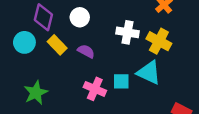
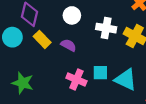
white circle: (80, 17) -> (72, 15), moved
cyan triangle: (149, 73) -> (126, 80), moved
green star: (36, 93) -> (23, 83), turned -30

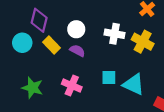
white circle: (72, 15) -> (76, 29), moved
pink cross: (76, 80) -> (72, 85), moved

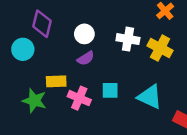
yellow rectangle: (52, 45) -> (56, 81), moved, turned -48
purple semicircle: (77, 51) -> (86, 58), turned 120
cyan square: (109, 78) -> (110, 90), moved

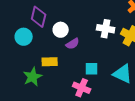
white circle: (84, 34) -> (61, 30), moved
pink cross: (79, 98) -> (82, 88), moved
green star: (34, 101) -> (33, 77), turned 30

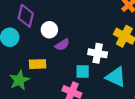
white cross: (106, 29) -> (98, 53), moved

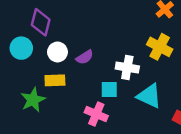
white circle: (49, 30) -> (57, 52), moved

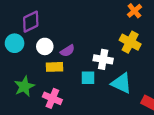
purple diamond: (41, 22) -> (31, 22), turned 50
yellow rectangle: (55, 80) -> (55, 67), moved
pink cross: (96, 114) -> (52, 98), moved

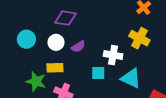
purple diamond: (31, 22) -> (65, 18), moved, turned 35
yellow rectangle: (55, 67) -> (55, 68), moved
green star: (24, 86) -> (36, 81), turned -30

